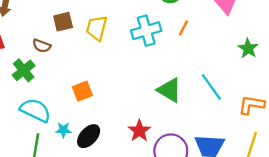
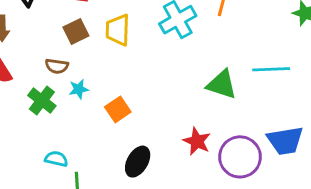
cyan line: (211, 87) -> (271, 69), turned -44
cyan semicircle: (35, 110) -> (56, 159), moved, size x0.6
cyan star: (63, 130) -> (79, 89), moved

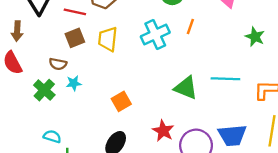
orange square: (118, 109) -> (121, 101), moved

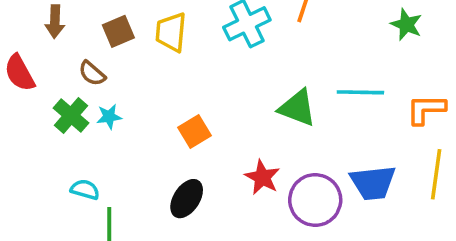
brown arrow: (17, 31) -> (55, 22), moved
brown semicircle: (58, 64) -> (92, 73), turned 30
cyan star: (74, 83) -> (109, 117), moved

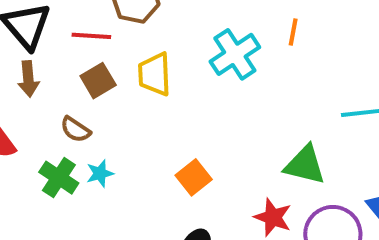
green triangle: (297, 108) -> (305, 165), moved

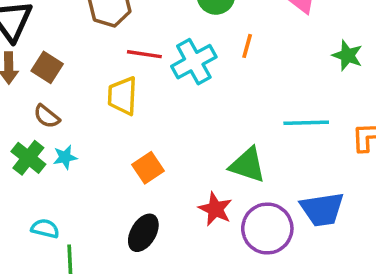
red line: (91, 36) -> (144, 54), moved
yellow trapezoid: (155, 74) -> (122, 96), moved
brown square: (98, 81) -> (47, 67), moved, turned -32

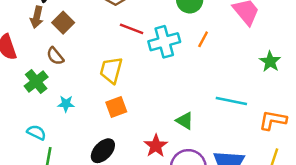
yellow trapezoid: (122, 96) -> (111, 70), moved
cyan star: (65, 157) -> (66, 104), moved
green triangle: (248, 165) -> (185, 121), size x0.7

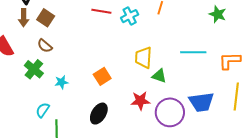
cyan cross: (164, 42) -> (130, 16), size x0.7
yellow trapezoid: (111, 70) -> (143, 58), moved
cyan semicircle: (36, 132) -> (43, 110), turned -70
red star: (156, 146) -> (140, 101), turned -30

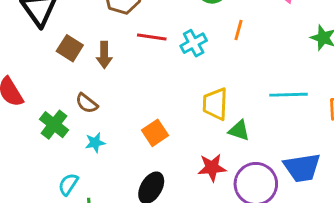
brown arrow: (24, 18) -> (104, 55), moved
brown semicircle: (45, 46) -> (87, 103), moved

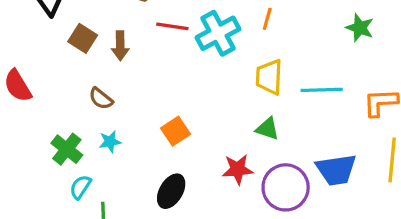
cyan cross: (194, 43) -> (218, 33), size x1.5
yellow trapezoid: (215, 104) -> (269, 77), moved
green cross: (54, 125) -> (67, 149), moved

